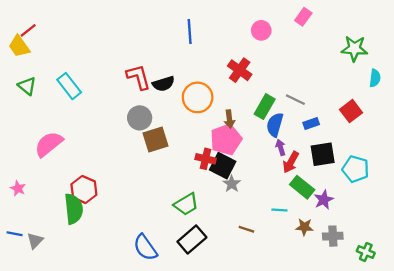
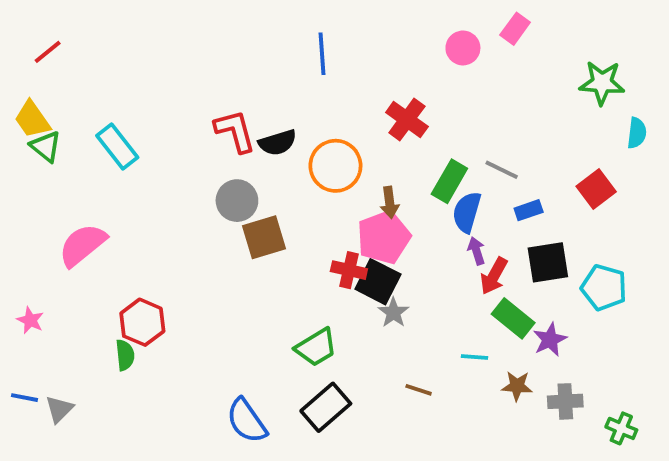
pink circle: (261, 30) -> (463, 48), moved
yellow trapezoid: (19, 46) -> (32, 119), moved
green semicircle: (74, 209) -> (125, 355), size x0.6

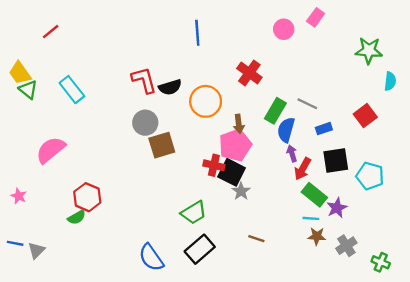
red line: (48, 52) -> (51, 32), moved
green semicircle: (125, 355) -> (77, 217), turned 66
cyan line: (475, 357) -> (311, 218), moved
gray cross: (565, 401) -> (346, 246), turned -30

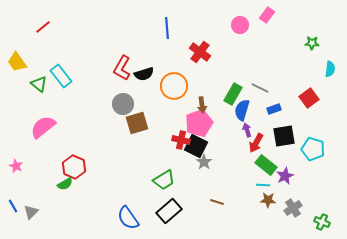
green star: (369, 51) -> (312, 43), size x0.6
red cross: (249, 73) -> (200, 52), moved
red L-shape: (144, 80) -> (122, 68), turned -135
green triangle: (28, 90) -> (39, 84), moved
blue line: (15, 243) -> (13, 206), turned 48

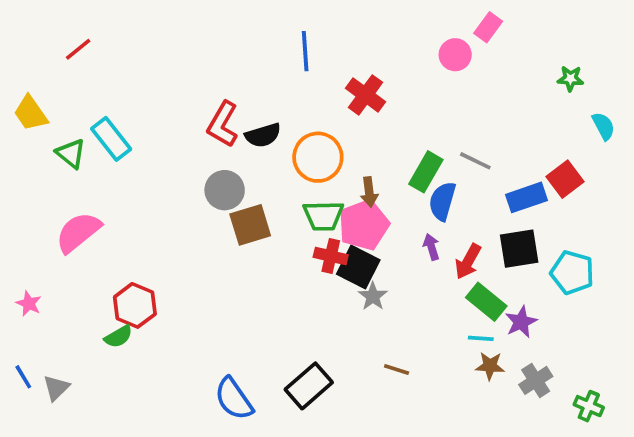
pink circle: (240, 25) -> (455, 55), moved
cyan semicircle: (330, 69) -> (603, 126), turned -35
blue rectangle: (274, 109) -> (527, 197), moved, size x1.5
purple arrow: (247, 130) -> (431, 247), moved
green trapezoid: (164, 180) -> (323, 216), moved, turned 30

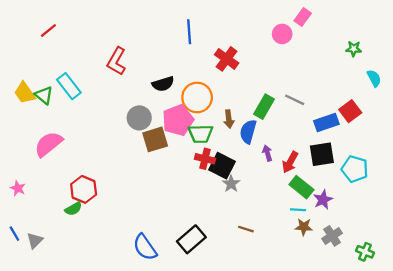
yellow trapezoid: (31, 113) -> (25, 93), moved
red L-shape: (223, 124) -> (117, 61), moved
blue semicircle: (442, 201) -> (248, 132), moved
pink pentagon: (364, 225) -> (178, 120), moved

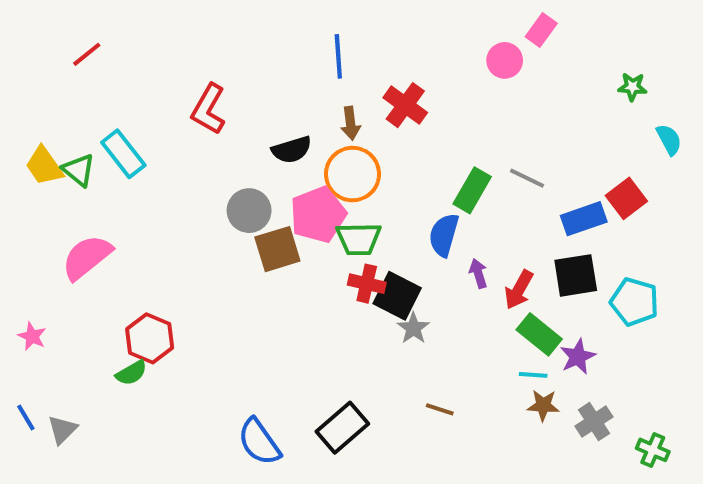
brown arrow: (229, 119) -> (350, 123), moved

